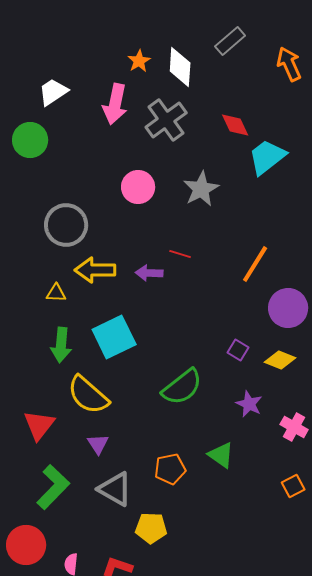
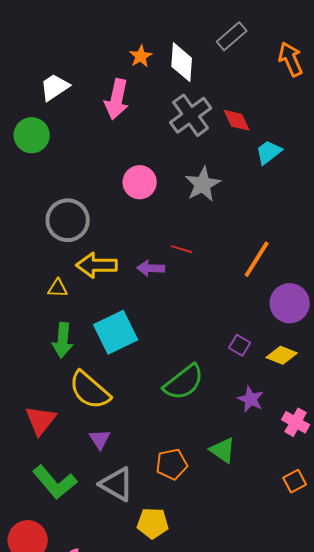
gray cross: (166, 120) -> (191, 115), moved
cyan trapezoid: (267, 157) -> (269, 152), size x0.7
green L-shape: (53, 487) -> (55, 482), turned 96

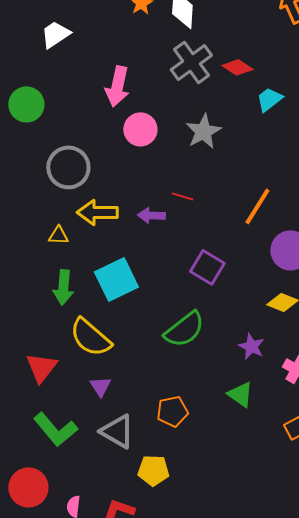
pink arrow: (117, 99) -> (117, 86), moved
red diamond: (237, 120) -> (237, 67), turned -32
green circle: (32, 135) -> (26, 104), moved
purple square: (240, 345) -> (207, 267), moved, size x1.6
green triangle: (223, 450) -> (240, 394), moved

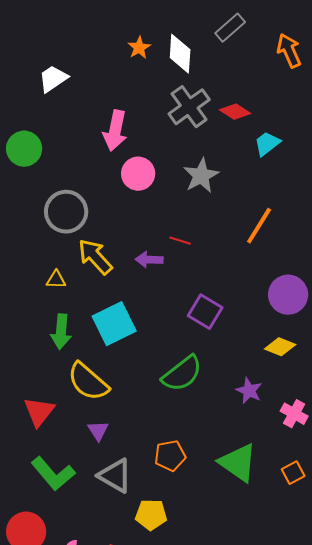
orange line: (257, 206) -> (259, 226), moved
yellow arrow: (97, 212) -> (95, 257), turned 48
green triangle: (240, 394) -> (238, 463), moved, size x1.5

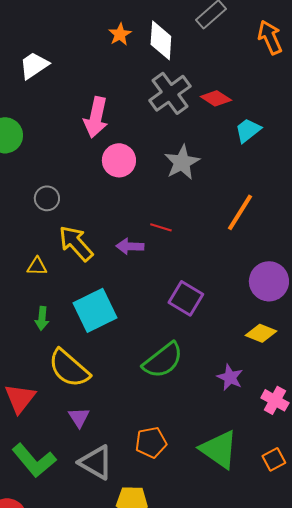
gray circle: (66, 212) -> (47, 198), size x0.6
green arrow: (61, 332) -> (42, 318), size x0.7

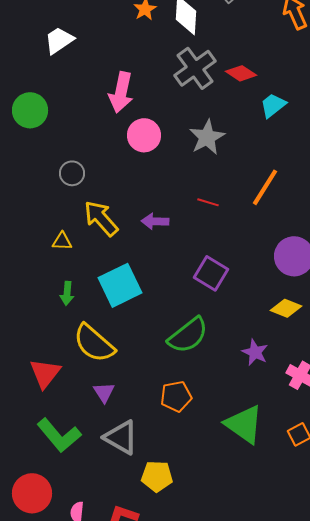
red line: (161, 227) -> (208, 202), moved
orange pentagon: (151, 442) -> (176, 396), moved

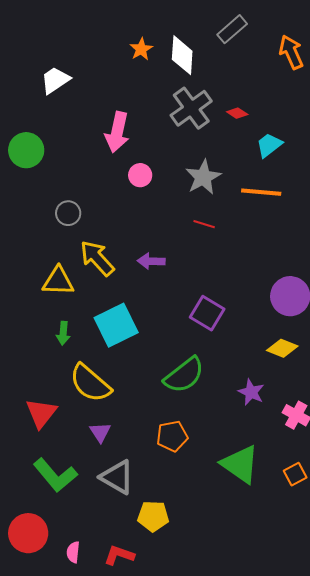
red diamond: (241, 73) -> (237, 113), size x0.7
pink circle: (144, 135) -> (140, 175), size x0.7
orange line: (265, 187) -> (261, 192), moved, turned 63
red line: (208, 202) -> (204, 224), moved
yellow triangle: (62, 241) -> (58, 281), size x1.6

